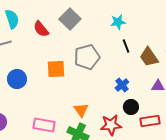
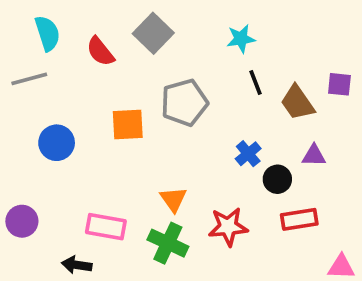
black circle: (131, 107) -> (277, 179), moved

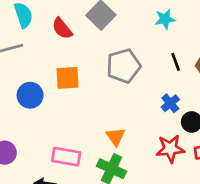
black line: (255, 83) -> (176, 62), moved
orange square: (128, 124) -> (67, 78), moved
red star: (228, 227) -> (170, 149), moved

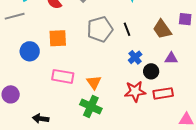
black line: (176, 62) -> (127, 29), moved
pink rectangle: (66, 157) -> (63, 76), moved

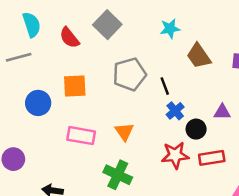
black line: (127, 29) -> (165, 86), moved
brown trapezoid: (162, 29) -> (199, 56), moved
orange triangle: (94, 82) -> (124, 132), moved

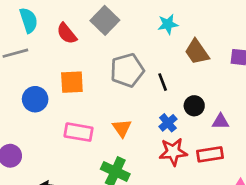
blue cross: (175, 111) -> (168, 123), moved
purple triangle: (222, 112) -> (221, 122), moved
black circle: (196, 129) -> (194, 106), moved

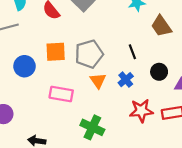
gray pentagon: (127, 70) -> (89, 54), moved
blue cross: (168, 123) -> (126, 80), moved
orange triangle: (122, 128) -> (98, 81), moved

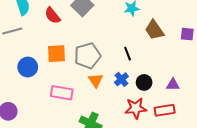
black circle: (159, 72) -> (144, 82), moved

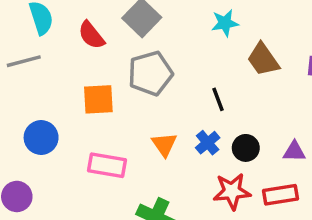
gray pentagon: (87, 56) -> (150, 73), moved
blue circle: (28, 67) -> (41, 138), moved

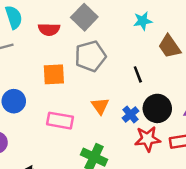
red semicircle: (91, 35) -> (49, 29), turned -50
blue cross: (208, 143) -> (131, 115), moved
black circle: (246, 148) -> (157, 108), size x1.5

